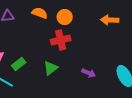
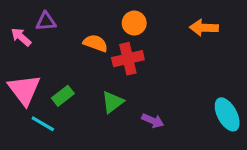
orange semicircle: (40, 13) -> (95, 43), moved
purple arrow: (89, 73) -> (153, 121), moved

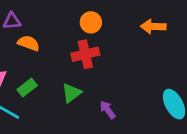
orange semicircle: (95, 43) -> (29, 43), moved
purple arrow: (153, 121) -> (108, 110), turned -150

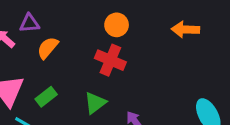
orange semicircle: (29, 43) -> (48, 48), turned -70
red cross: (85, 54) -> (110, 60), turned 36

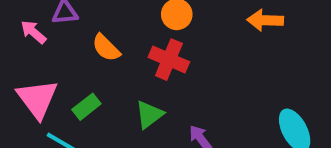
orange semicircle: (48, 48) -> (106, 48), moved, turned -85

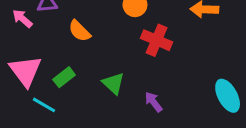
red cross: (169, 60) -> (157, 40), moved
green triangle: (149, 115) -> (113, 83), turned -40

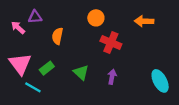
orange semicircle: (79, 31) -> (57, 36), turned 56
purple arrow: (153, 102) -> (112, 77), moved, turned 48

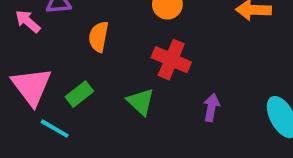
red cross: (111, 42) -> (171, 60), moved
purple arrow: (112, 77) -> (211, 107), moved

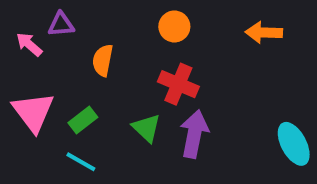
purple arrow: (211, 107) -> (194, 134), moved, size x1.6
cyan line: (55, 129) -> (81, 162), moved

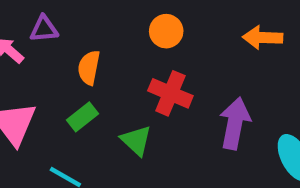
green rectangle: (83, 120) -> (83, 117), moved
purple arrow: (194, 134) -> (235, 123), moved

